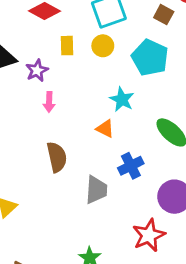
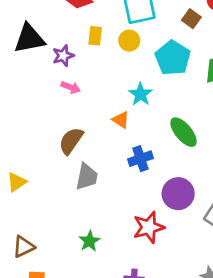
pink arrow: (49, 102) -> (71, 87), turned -78
brown semicircle: (57, 157) -> (71, 141), turned -140
gray trapezoid: (96, 190) -> (87, 177), moved

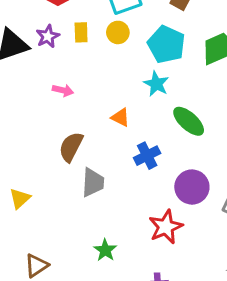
purple star: (63, 56) -> (48, 36), moved
cyan star: (140, 94) -> (156, 84), moved

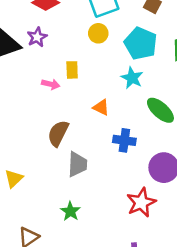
yellow rectangle: (81, 32) -> (72, 70), moved
blue cross: (147, 156) -> (124, 140), turned 35
green star: (105, 250) -> (70, 211), moved

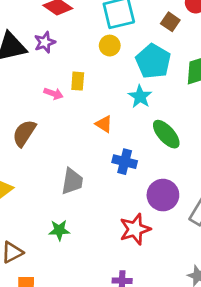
brown semicircle: (58, 133) -> (24, 133), moved
green star: (70, 211) -> (59, 230), turned 30

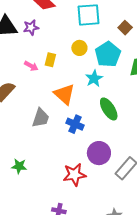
yellow circle: (110, 46) -> (79, 48), moved
orange triangle: (104, 124) -> (64, 94), size x1.6
gray trapezoid: (72, 181) -> (41, 118), moved

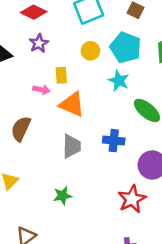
purple star: (31, 27) -> (39, 43), moved
orange triangle: (64, 94) -> (72, 104), moved
green star: (19, 166) -> (62, 196), moved

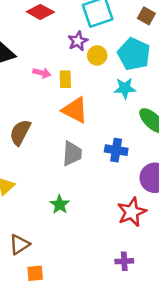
purple star: (39, 43) -> (78, 41), moved
cyan star: (119, 81) -> (125, 88), turned -30
pink arrow: (41, 90) -> (42, 73), moved
green star: (62, 196) -> (60, 204), turned -30

